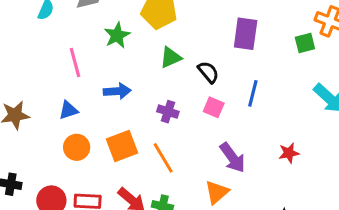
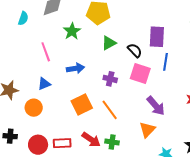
purple rectangle: (246, 34) -> (157, 37), moved
pink square: (214, 107) -> (140, 73), size x1.5
orange circle: (77, 147) -> (34, 108), moved

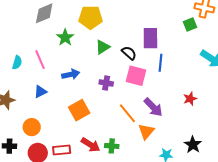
cyan semicircle: (23, 18) -> (17, 62), moved
orange circle: (34, 108) -> (32, 127), moved
orange line: (110, 110) -> (127, 113), moved

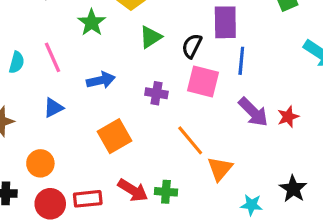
black semicircle: (129, 53) -> (192, 46), turned -105
purple arrow: (153, 107) -> (253, 112), moved

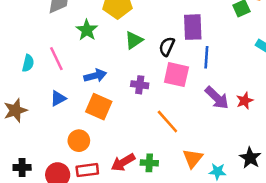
orange square: (115, 136) -> (99, 107), moved, turned -35
orange circle: (40, 163) -> (79, 141), moved
orange triangle: (220, 169) -> (193, 158), moved
red arrow: (133, 190) -> (123, 162), turned 120

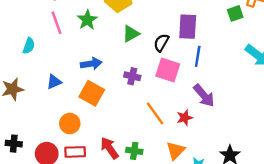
pink line: (56, 59) -> (57, 23), moved
red star: (245, 101) -> (185, 118), moved
red arrow: (123, 162) -> (109, 148), turned 80

